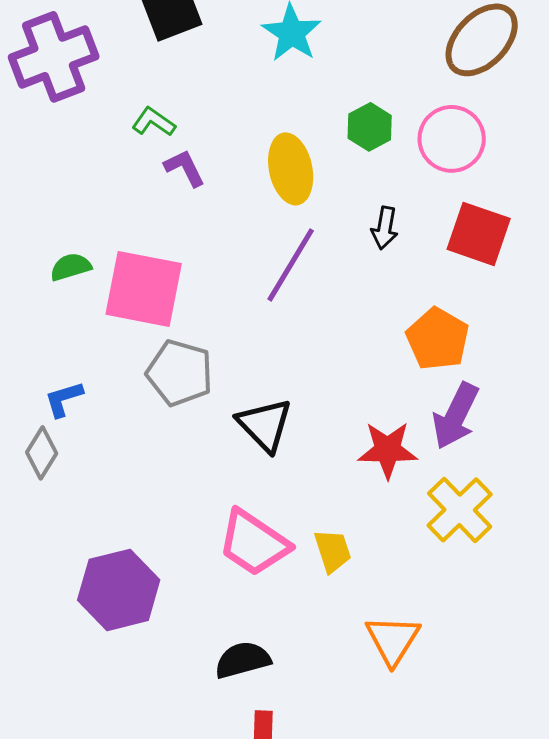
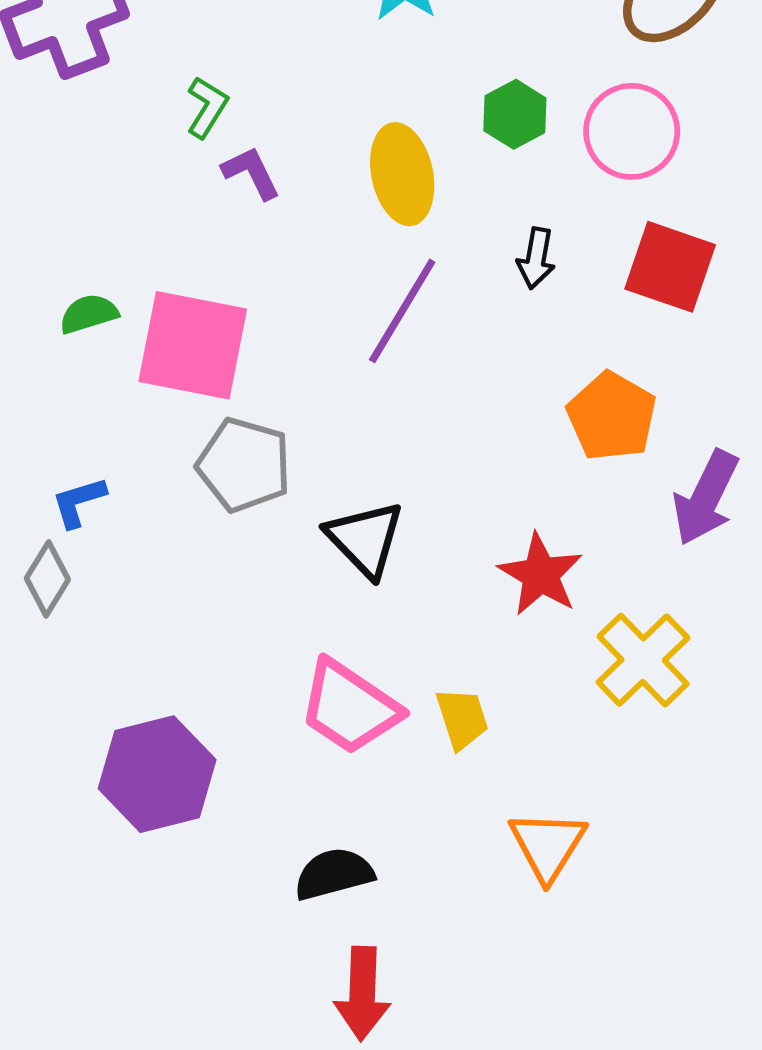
green L-shape: (154, 122) -> (207, 107), turned 87
purple arrow: (456, 416) -> (706, 498), moved
red star: (388, 450) -> (540, 575), turned 30

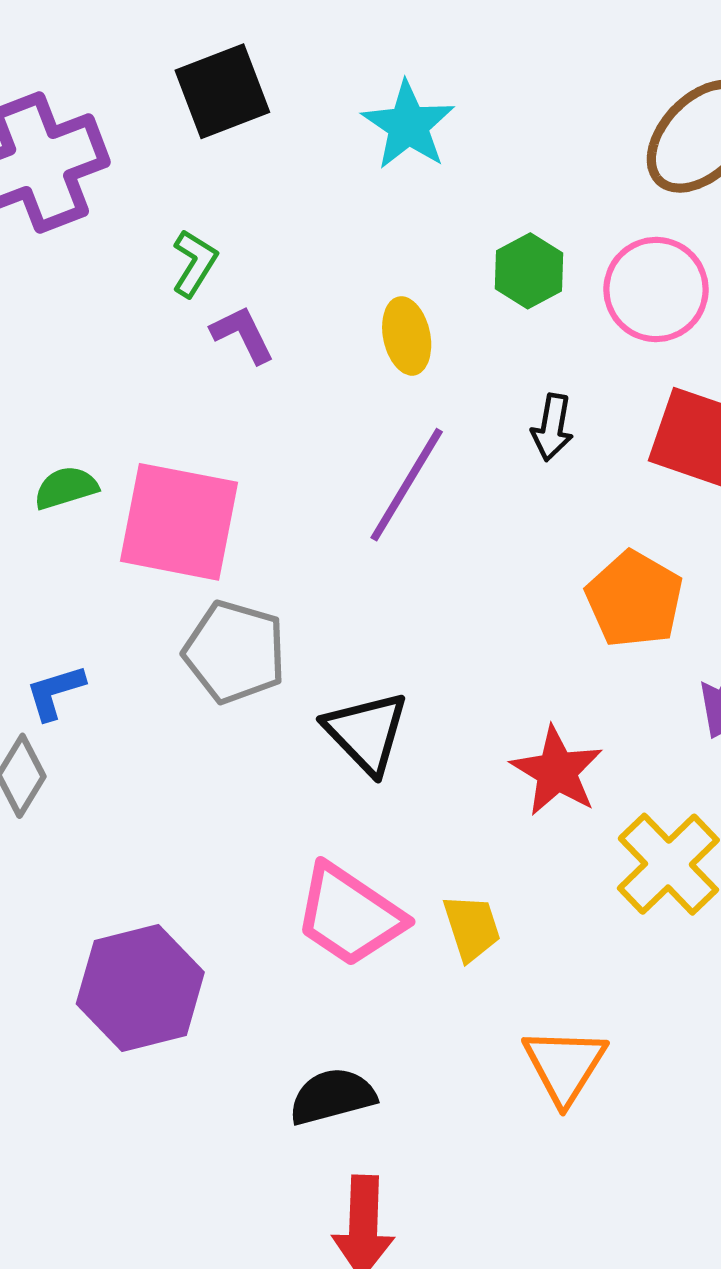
yellow ellipse: (402, 174) -> (407, 336), size x0.7

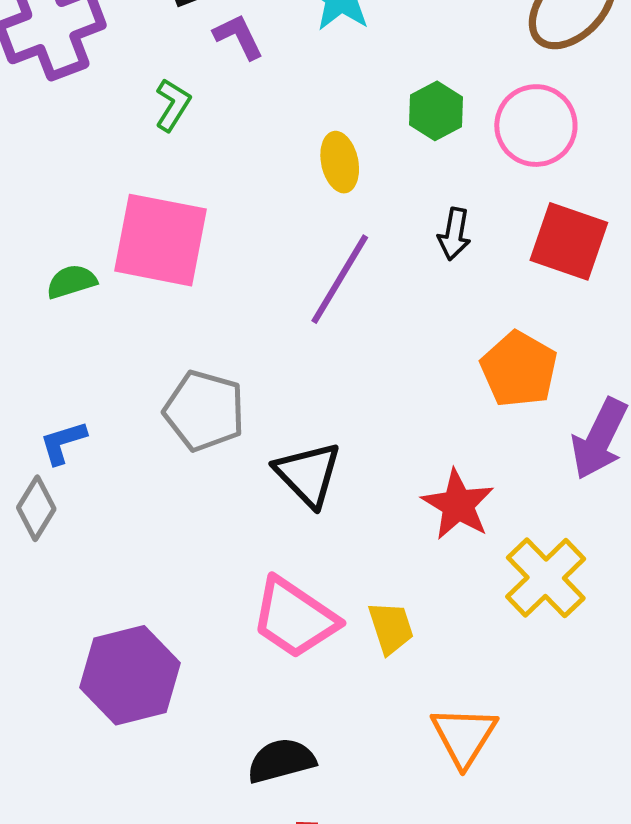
purple L-shape: (242, 334) -> (239, 37), moved
pink square: (179, 522) -> (161, 240), moved

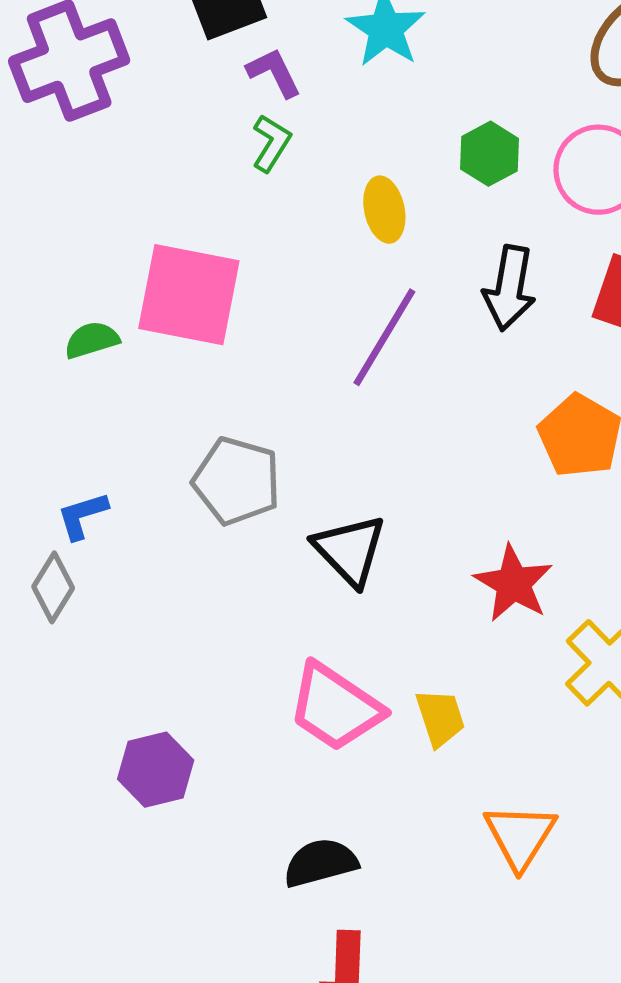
green L-shape: (173, 105) -> (271, 143), moved
black arrow: (454, 234) -> (509, 288), size x1.5
purple hexagon: (130, 675) -> (156, 770), size x0.7

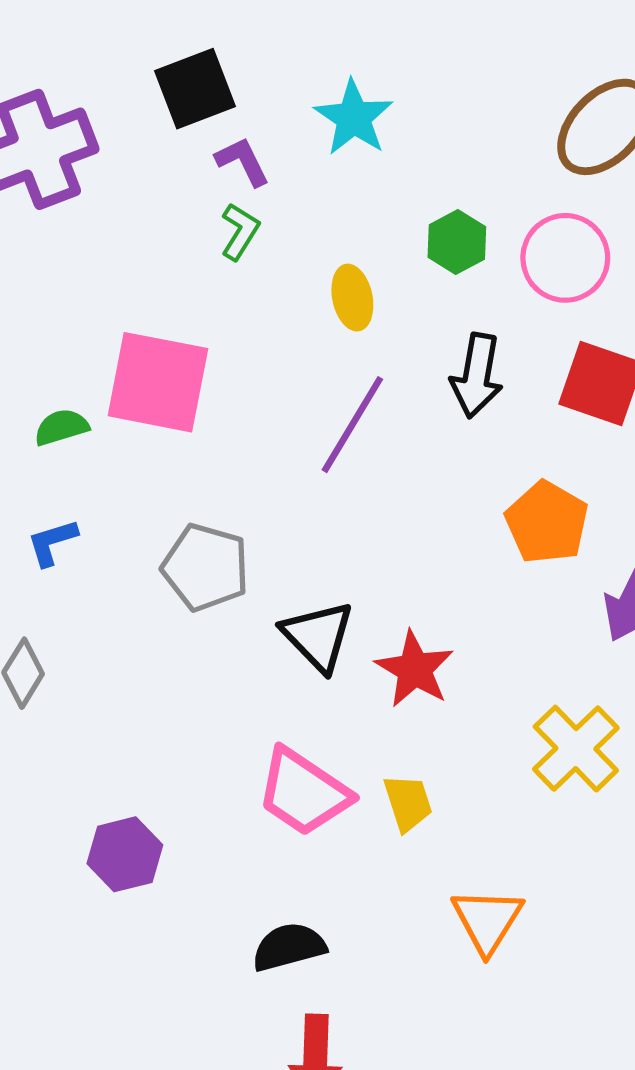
blue L-shape: (82, 516) -> (52, 542), moved
red star: (513, 583) -> (415, 669), moved

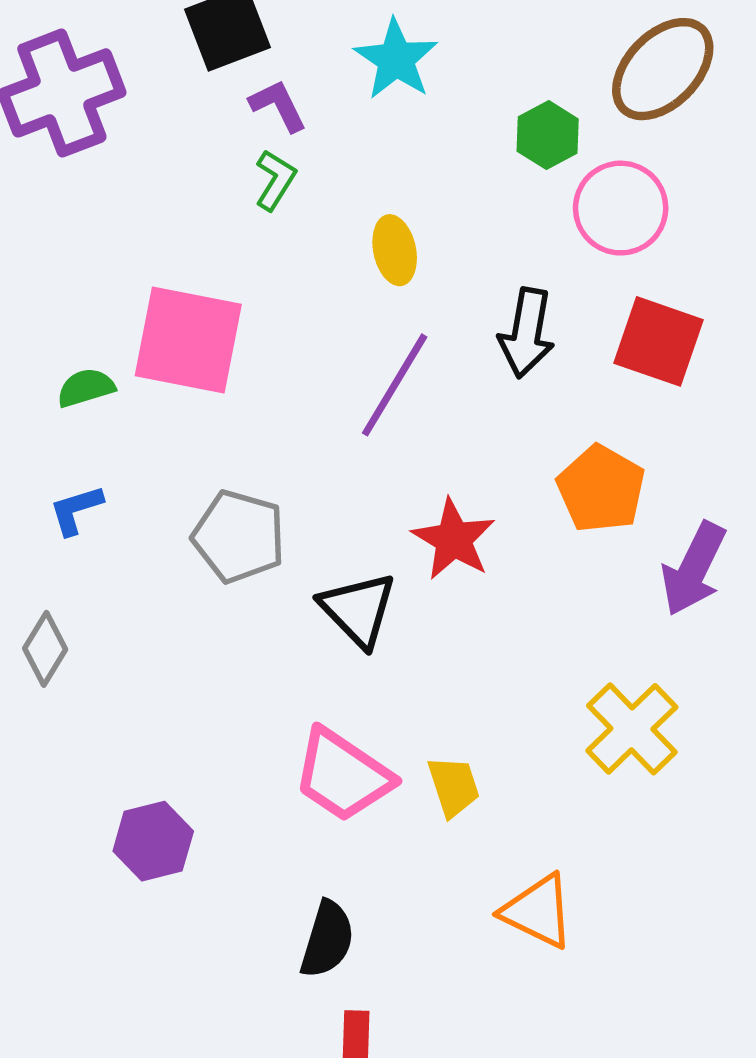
green hexagon: (457, 242) -> (548, 135), moved
red star: (415, 669) -> (454, 539), moved
orange triangle: (487, 920) -> (538, 911), turned -36
black semicircle: (289, 947) -> (327, 939), turned 122

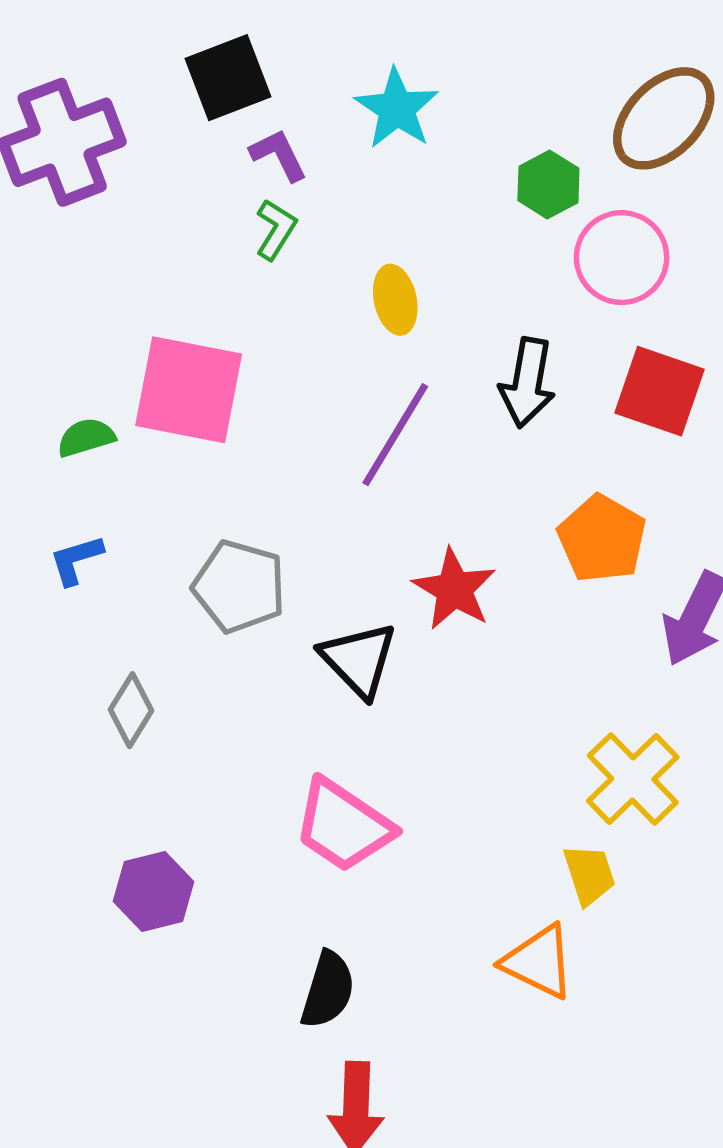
gray diamond: (45, 649) -> (131, 710), moved
yellow trapezoid: (454, 786) -> (589, 875), moved

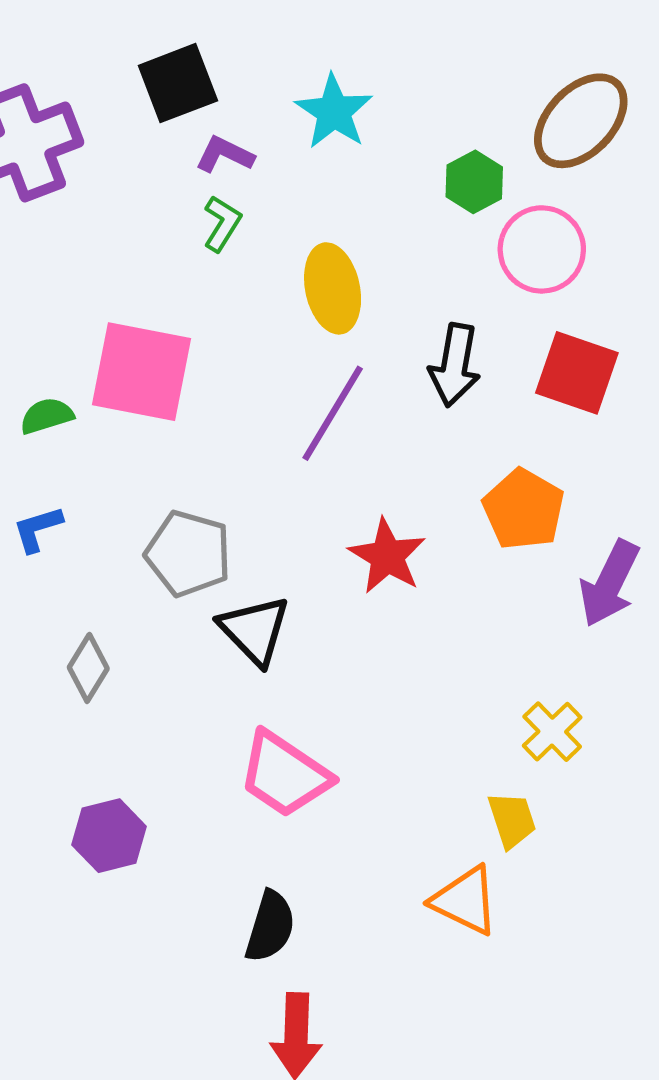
purple L-shape: (279, 155) -> (225, 155), turned -38
yellow ellipse: (395, 300) -> (333, 288), size x1.4
black triangle: (359, 660) -> (255, 630), moved
yellow cross: (633, 779) -> (552, 732), size x0.7

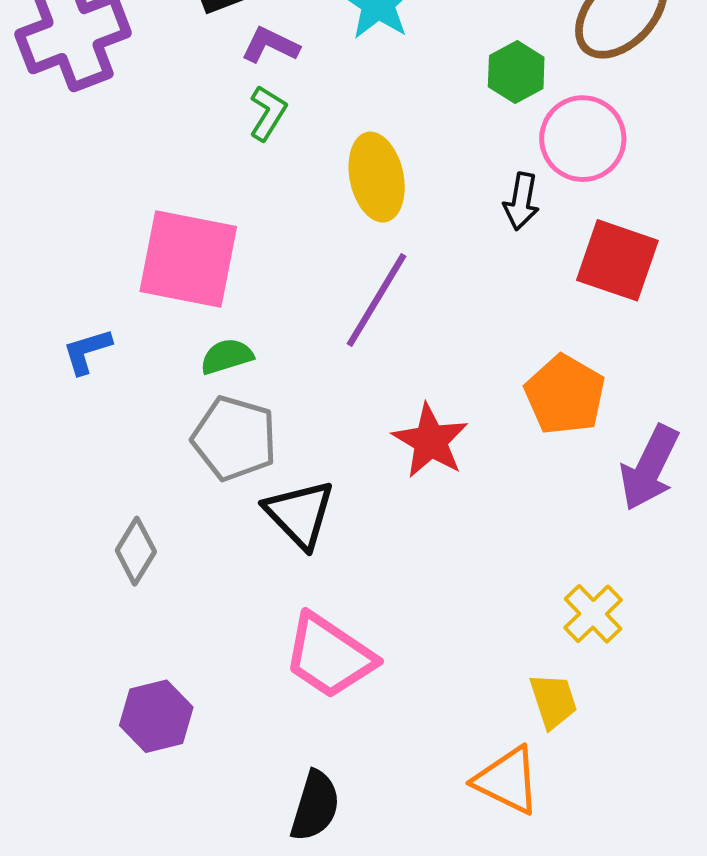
black arrow: (455, 365) -> (521, 201), moved, size x0.7
green semicircle: (47, 416) -> (227, 356), moved
blue L-shape: (38, 529) -> (87, 351), moved

